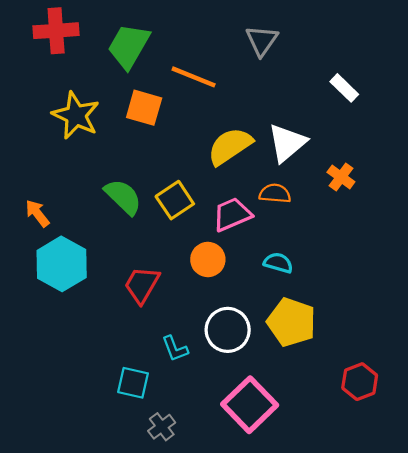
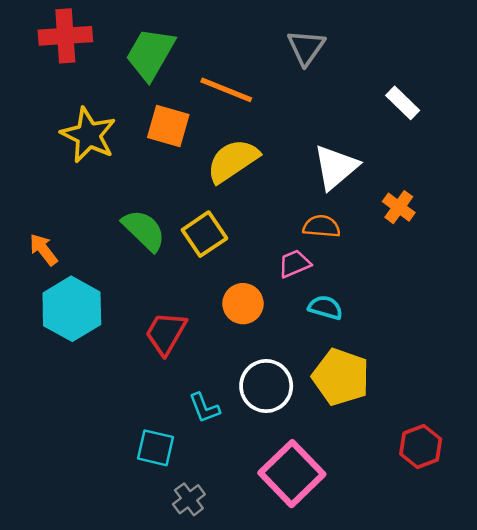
yellow semicircle: (230, 146) -> (233, 161), moved
pink trapezoid: (232, 214) -> (294, 264), moved, size x0.7

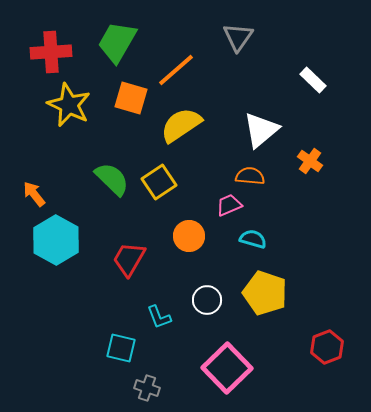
red cross: (65, 36) -> (51, 52), moved
orange line: (226, 90) -> (176, 70), turned -63
white circle: (266, 386) -> (207, 300), size x0.7
gray cross: (189, 499) -> (147, 388), turned -35

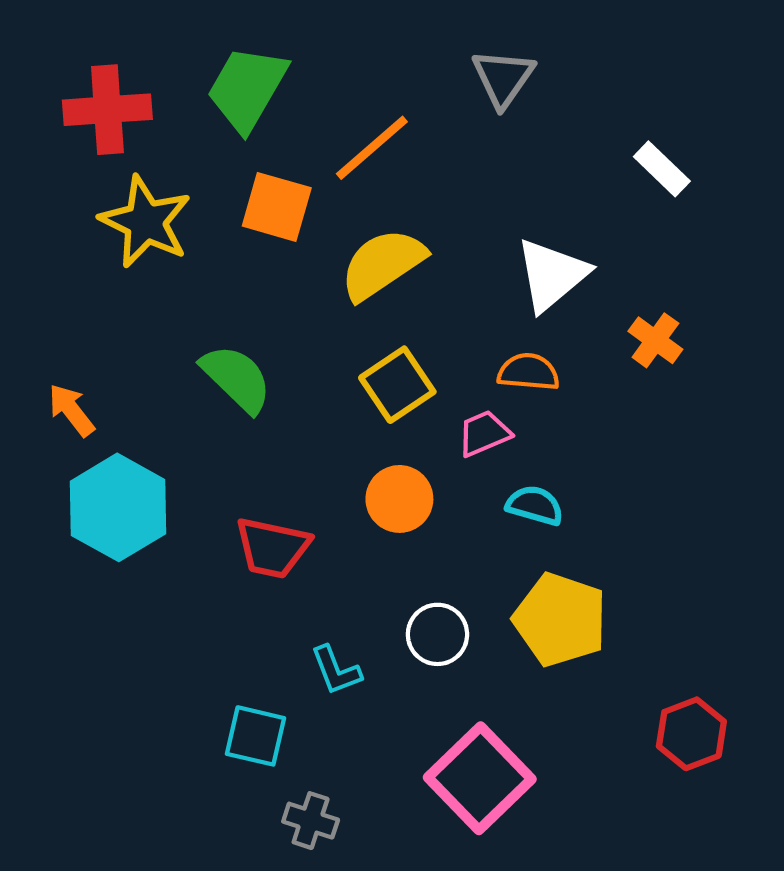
yellow square: (159, 182) -> (397, 385), moved
red trapezoid: (129, 259) -> (272, 548), turned -108

